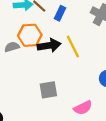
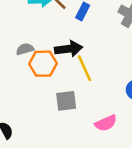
orange hexagon: (30, 35) -> (43, 64), moved
yellow line: (73, 47) -> (84, 68), moved

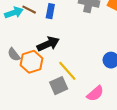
gray semicircle: (25, 49) -> (14, 55), turned -96
yellow line: (84, 68) -> (67, 71), moved

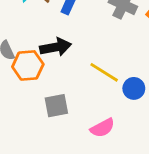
yellow line: (67, 71) -> (104, 72), moved, turned -30

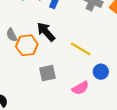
black arrow: (56, 47) -> (46, 32), turned -120
blue circle: (134, 88) -> (101, 72), moved

